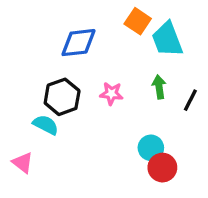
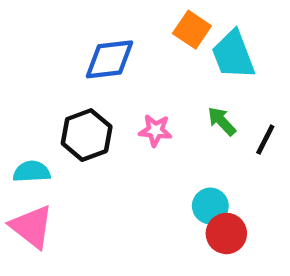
green arrow: (159, 87) -> (222, 121), turned -35
cyan semicircle: (46, 125) -> (32, 172), moved, turned -30
pink triangle: (23, 163) -> (32, 227), size x1.5

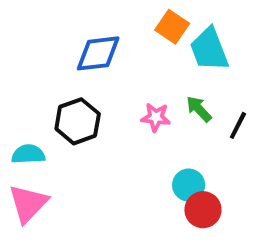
pink star: (155, 130) -> (156, 117), moved
pink triangle: (32, 227) -> (28, 204), turned 36

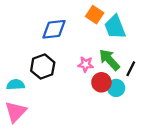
green arrow: (199, 109) -> (109, 60), size x1.5
cyan circle: (189, 185) -> (116, 88), moved
red circle: (203, 210) -> (101, 82), moved

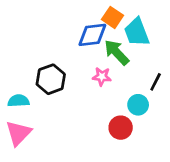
blue diamond: (54, 29) -> (92, 35), moved
green arrow: (109, 60) -> (117, 52), moved
red circle: (101, 82) -> (121, 128), moved

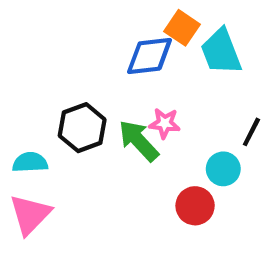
green arrow: (117, 52) -> (139, 141), moved

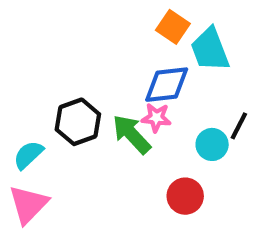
blue diamond: (149, 56) -> (167, 85), moved
cyan semicircle: (30, 162) -> (28, 155), turned -40
cyan circle: (223, 169) -> (212, 144), moved

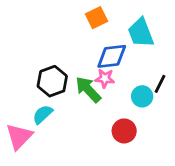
orange square: (173, 27) -> (96, 18), moved, turned 30
cyan semicircle: (28, 155) -> (43, 114), moved

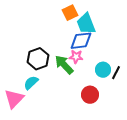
cyan trapezoid: (141, 33) -> (86, 24), moved
black line: (160, 84) -> (116, 73), moved

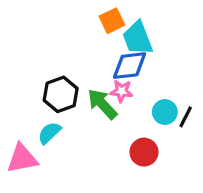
pink triangle: (14, 99) -> (22, 158), turned 35

